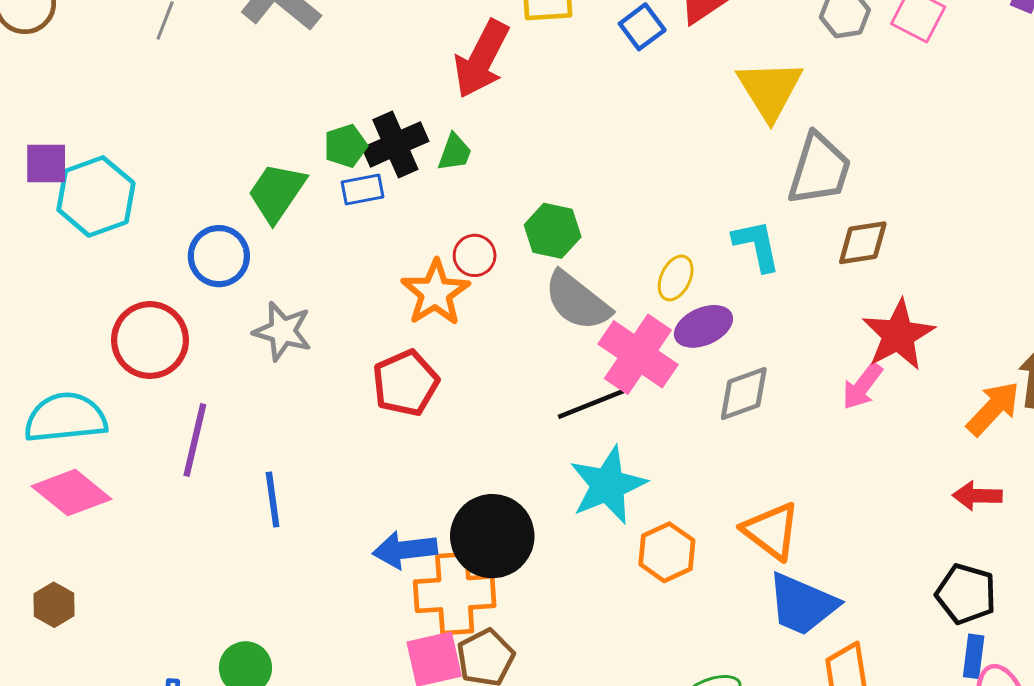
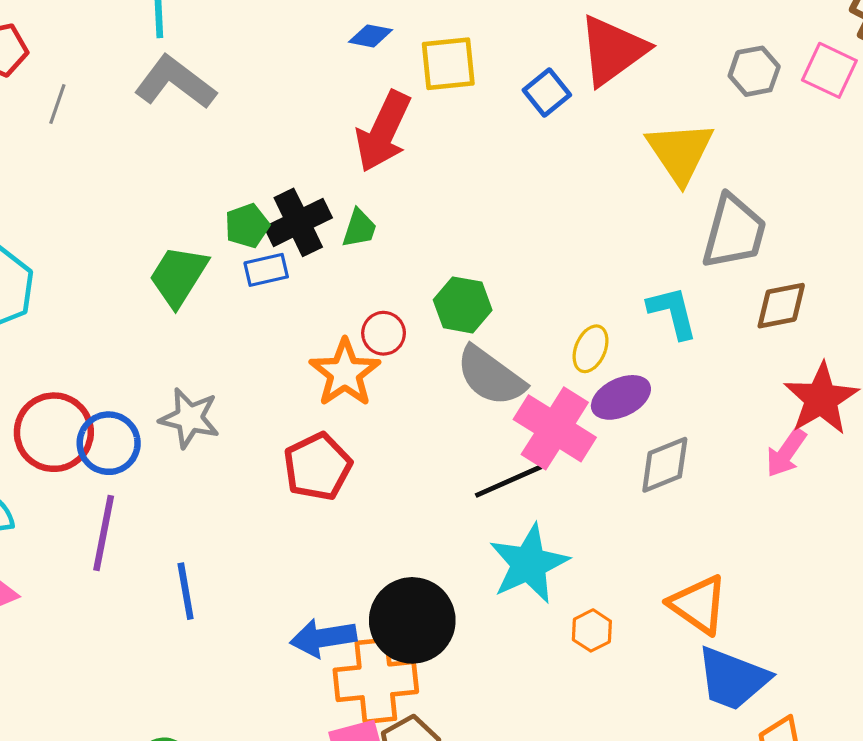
blue circle: (219, 256) -> (109, 443), moved
orange hexagon: (667, 552) -> (592, 630), size x0.7

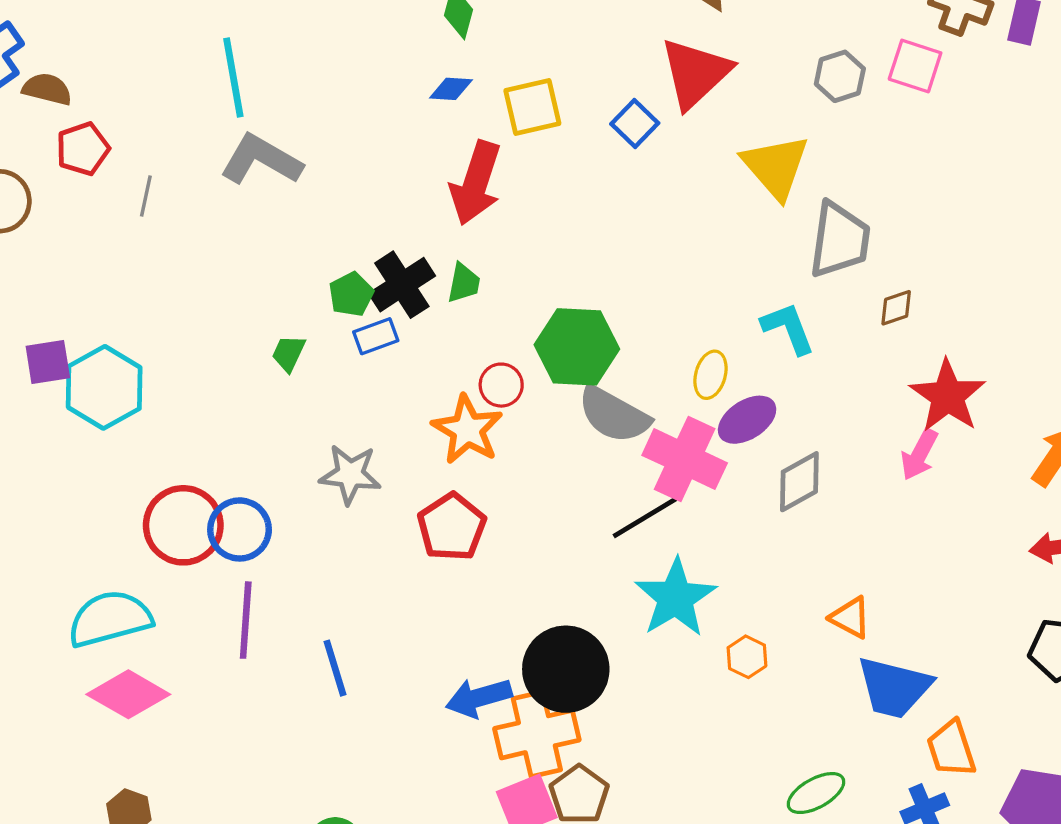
green trapezoid: (178, 276) -> (288, 353), size x0.6
green hexagon: (463, 305) -> (577, 347), size x1.4
brown diamond: (781, 306) -> (896, 308), size x0.7
gray star: (189, 418) -> (350, 474), moved
orange triangle: (698, 605) -> (850, 618), size x0.7

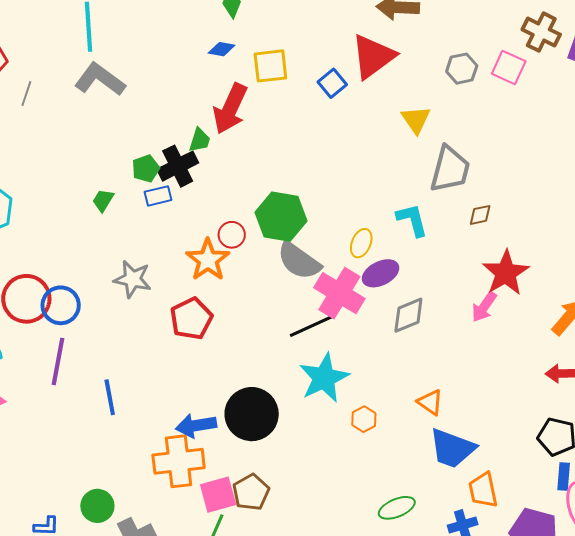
yellow triangle: (776, 167) -> (416, 120), size x0.7
green trapezoid: (464, 283) -> (200, 140), moved
orange cross: (537, 734) -> (179, 461), moved

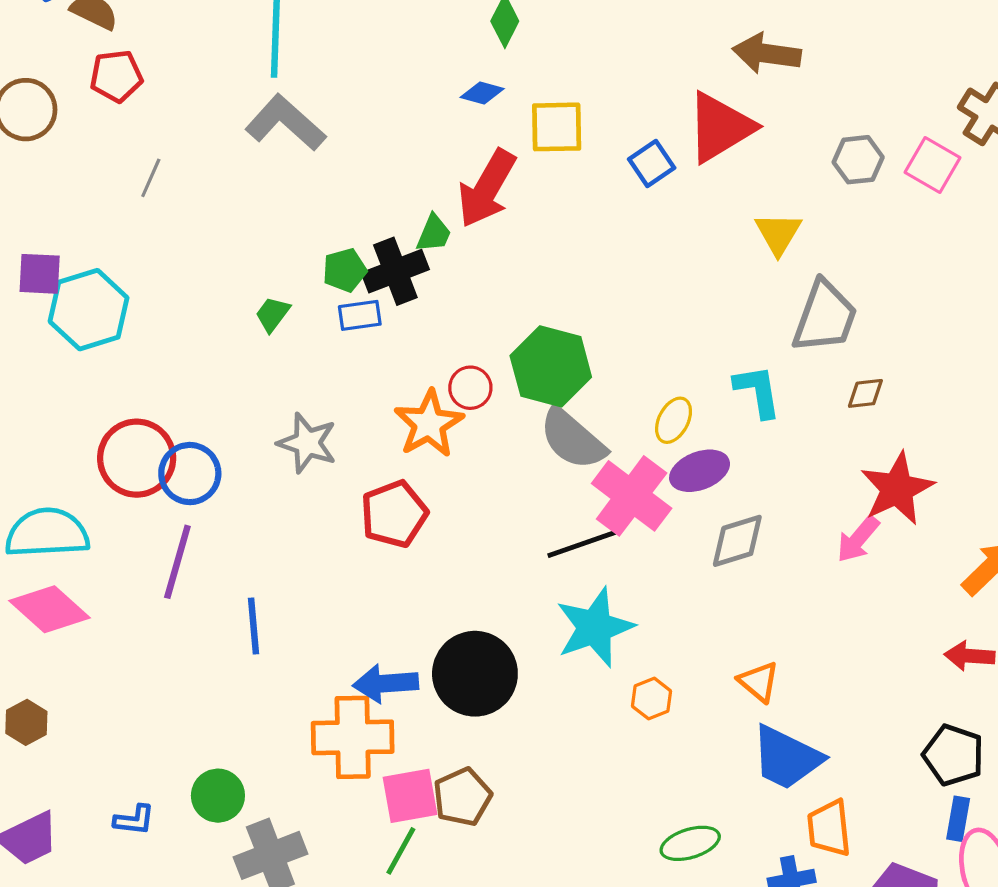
gray line: (26, 94) -> (151, 178), moved

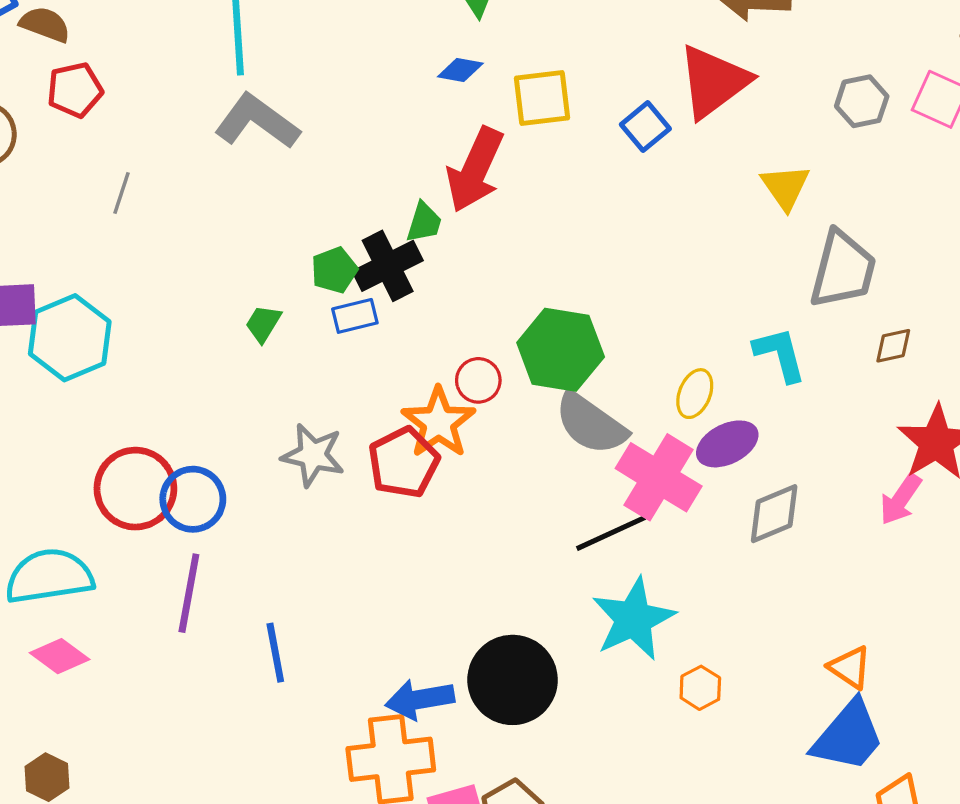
red pentagon: (394, 514) -> (404, 463), moved
pink diamond: (50, 609) -> (60, 656), size x0.7
orange triangle: (759, 682) -> (850, 667), moved
blue trapezoid: (787, 758) -> (848, 736), turned -70

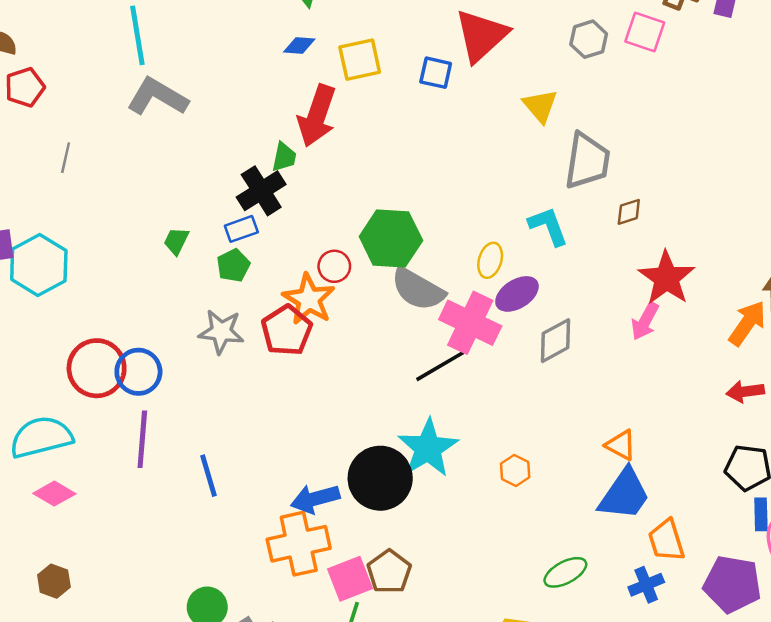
blue square: (645, 127) -> (436, 73), turned -32
green pentagon: (334, 270) -> (233, 265), moved
cyan star: (633, 619) -> (428, 448), moved

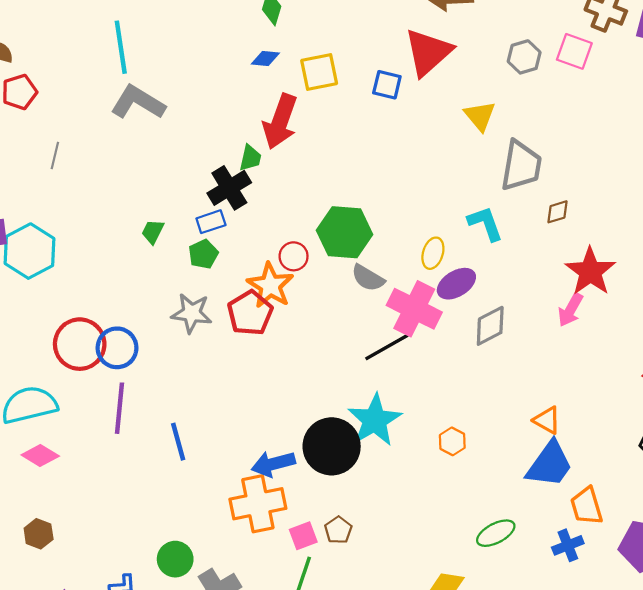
gray semicircle: (418, 289) -> (368, 278), size x0.7
brown pentagon: (389, 572) -> (338, 530), size x0.7
pink square: (350, 579) -> (303, 536), size x0.7

